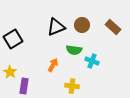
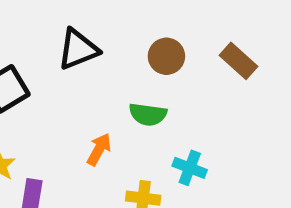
black triangle: (56, 27) -> (78, 49), moved
cyan cross: (92, 61) -> (190, 168), moved

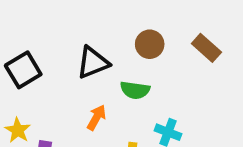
black triangle: (78, 49) -> (93, 63), moved

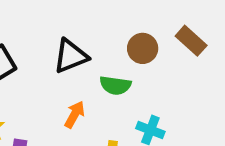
brown circle: (150, 44) -> (143, 48), moved

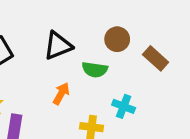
brown rectangle: (191, 41) -> (156, 58), moved

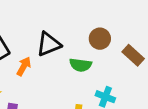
orange arrow: (61, 94) -> (24, 66), moved

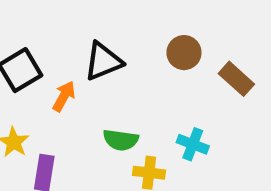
green semicircle: (80, 65) -> (121, 140), moved

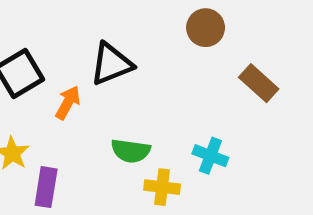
brown circle: (184, 53) -> (206, 28), moved

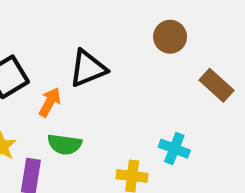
green semicircle: (131, 151) -> (65, 144), moved

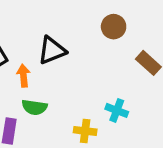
orange arrow: (50, 102) -> (23, 76), turned -35

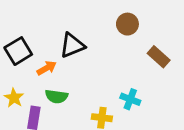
orange arrow: (23, 76) -> (47, 68), turned 66

